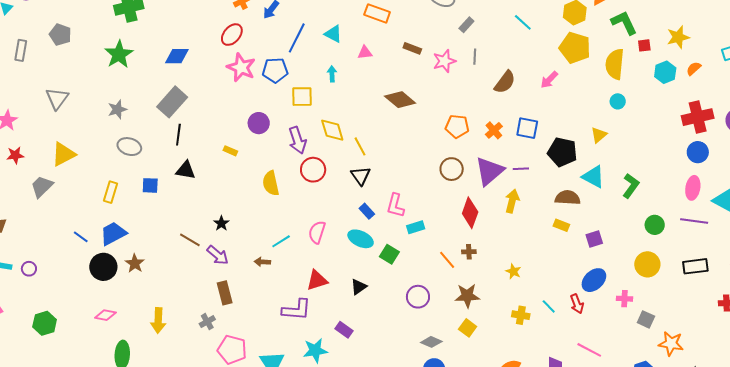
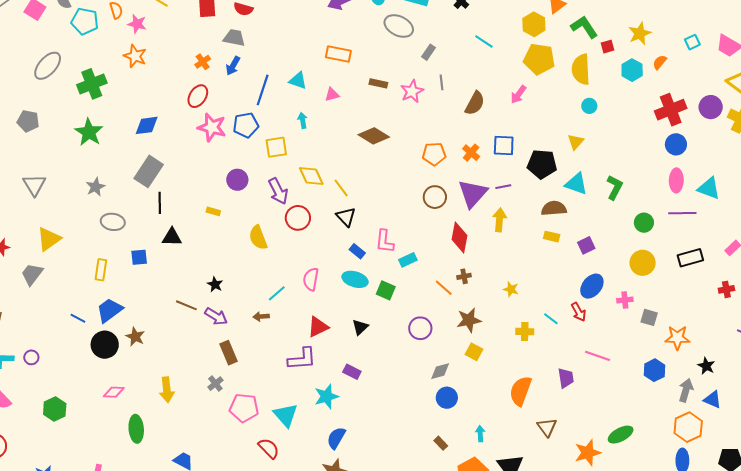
gray diamond: (431, 342) -> (440, 371), turned -30

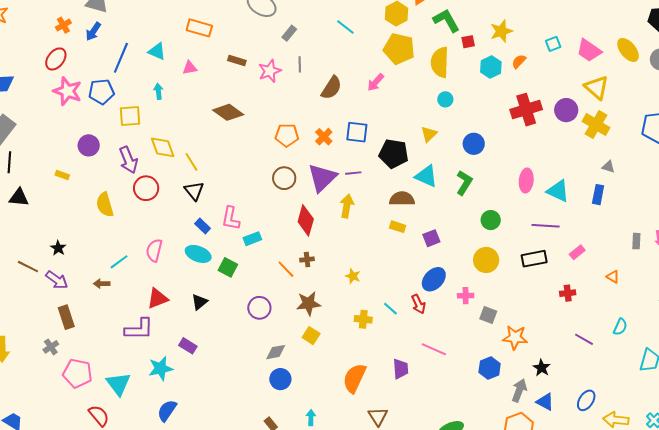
blue circle: (676, 144) -> (474, 144), moved
purple line: (682, 213) -> (546, 226), moved

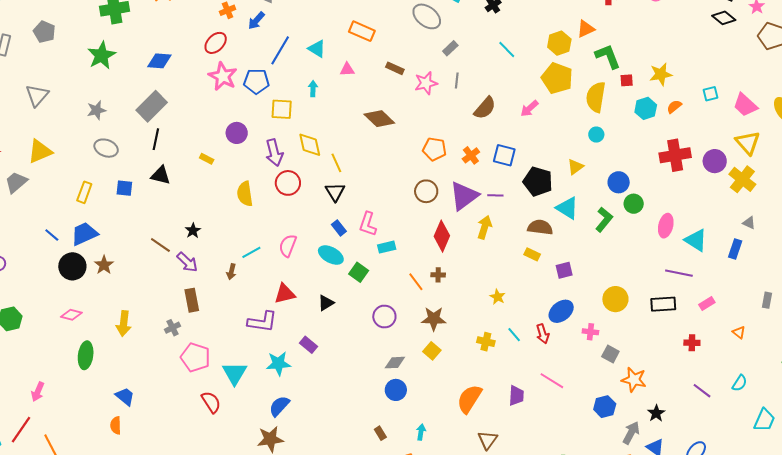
green circle: (491, 220) -> (634, 204), moved
yellow star: (353, 276) -> (498, 297), moved
brown arrow: (102, 284) -> (231, 272), turned -84

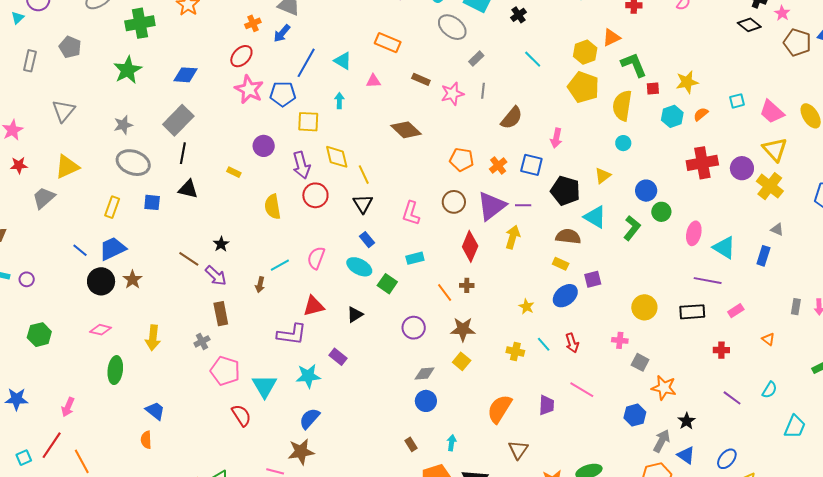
pink arrow: (529, 108) -> (556, 138), moved, turned -36
gray ellipse: (106, 148) -> (133, 163), size x1.4
pink L-shape: (368, 224) -> (411, 213), moved
blue ellipse: (561, 311) -> (565, 296), moved

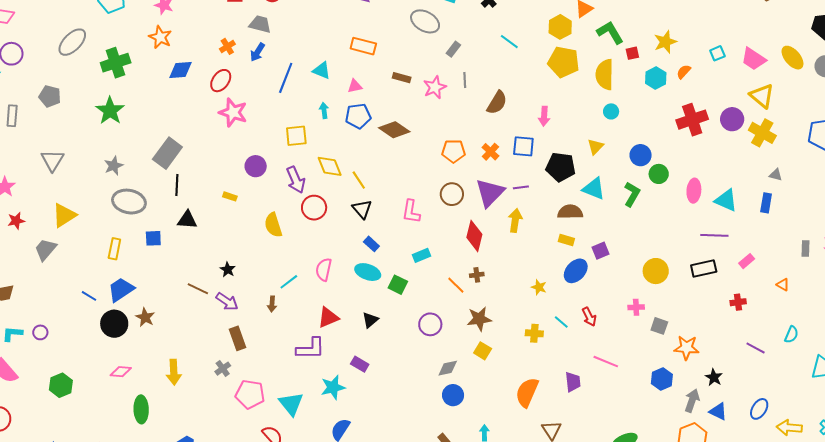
blue diamond: (185, 75) -> (181, 70), moved
blue pentagon: (283, 94) -> (358, 116), moved

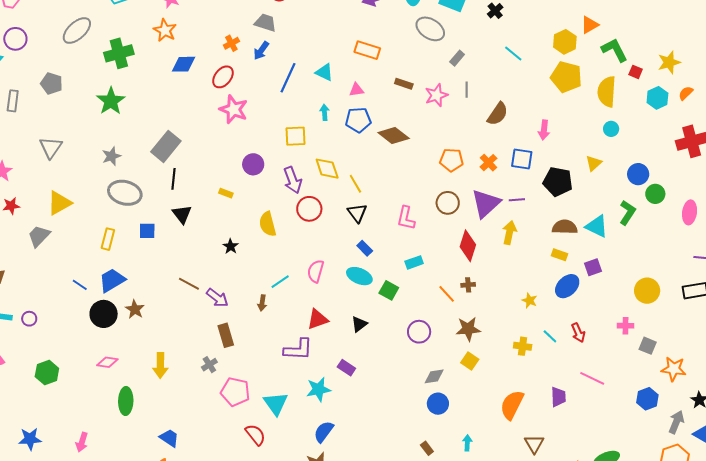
red square: (632, 53) -> (636, 72), turned 32
cyan triangle: (594, 189) -> (597, 226), moved
black triangle: (187, 220) -> (182, 214), turned 45
black star: (228, 269) -> (231, 246), moved

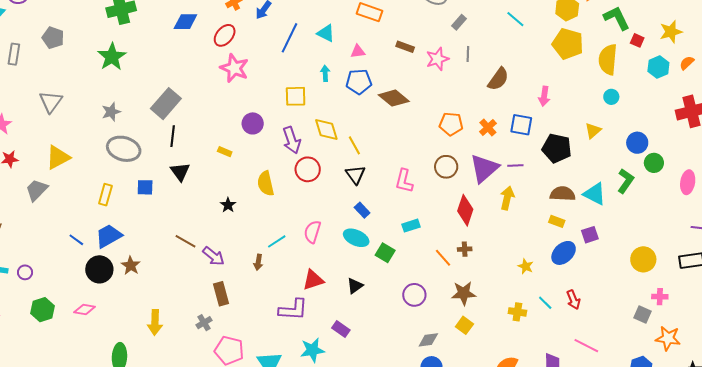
pink cross: (626, 326) -> (660, 297), moved
pink diamond: (107, 362) -> (85, 309), moved
green hexagon: (47, 373) -> (43, 310), moved

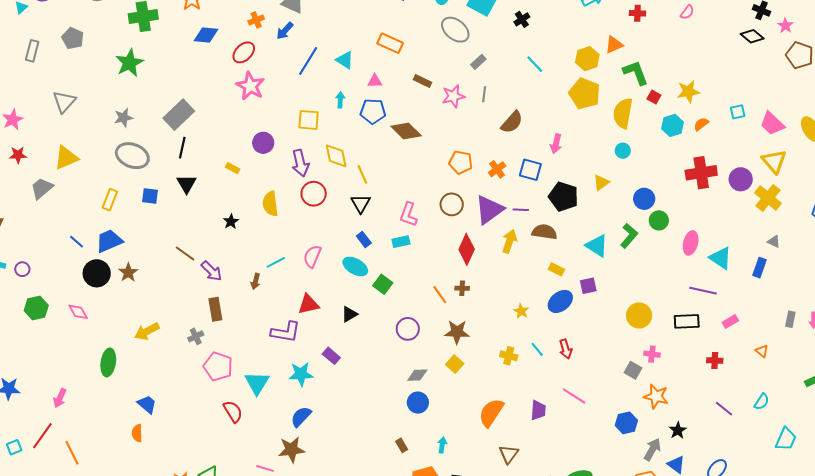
brown semicircle: (563, 194) -> (544, 232), moved
cyan rectangle: (411, 226) -> (401, 242), moved
pink diamond: (85, 309) -> (78, 312), turned 45
yellow arrow: (155, 322) -> (147, 331), turned 55

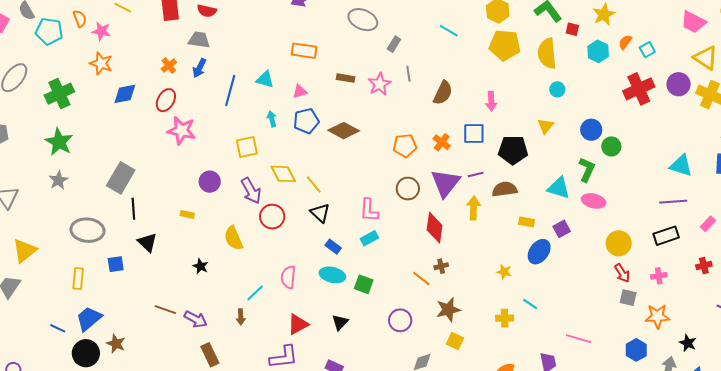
cyan square: (738, 112) -> (647, 50), moved
gray star: (123, 118) -> (58, 180), moved
pink ellipse: (691, 243) -> (594, 201), moved, turned -75
red arrow: (566, 349) -> (622, 273), moved
pink cross: (652, 354) -> (659, 276), moved

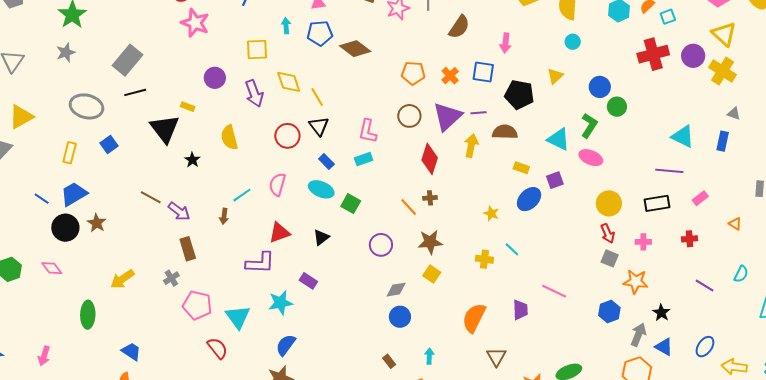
black line: (133, 209) -> (135, 92), turned 70
red circle: (272, 217) -> (287, 136), moved
black triangle: (147, 242) -> (165, 129), moved, size x1.5
blue square: (116, 264) -> (109, 144), turned -36

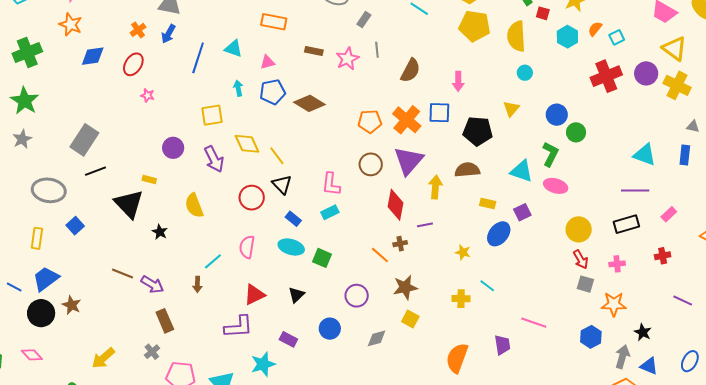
pink star: (195, 23) -> (148, 95), size x0.5
orange cross: (450, 76) -> (407, 120), size x1.6
purple line: (479, 113) -> (425, 225), moved
blue circle: (400, 317) -> (330, 329), moved

